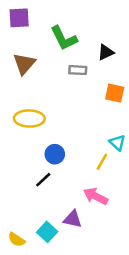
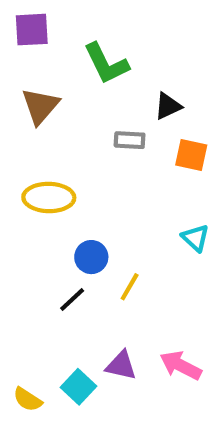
black triangle: (106, 52) -> (168, 106), moved
gray rectangle: (78, 70) -> (130, 140), moved
yellow line: (102, 162) -> (130, 287), moved
pink arrow: (96, 196) -> (181, 365), moved

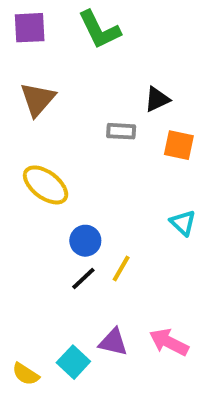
green L-shape: (106, 64) -> (99, 30), moved
yellow ellipse: (49, 197) -> (46, 185), turned 36
black line: (72, 300) -> (83, 279), moved

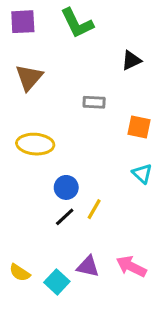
black triangle: (157, 99) -> (131, 60), moved
orange square: (179, 145) -> (139, 127), moved
yellow ellipse: (46, 185) -> (35, 144), turned -33
yellow semicircle: (26, 374) -> (20, 273), moved

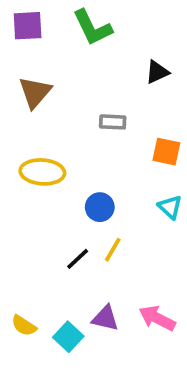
blue circle: (66, 187) -> (100, 207), moved

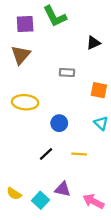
purple square: (28, 26) -> (25, 24), moved
yellow line: (113, 250) -> (79, 154), moved, turned 64
pink arrow: (157, 318) -> (93, 201), moved

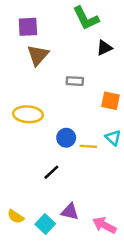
green L-shape: (55, 16) -> (86, 18), moved
brown triangle: (21, 55) -> (38, 55), moved
yellow line: (79, 154) -> (88, 146), moved

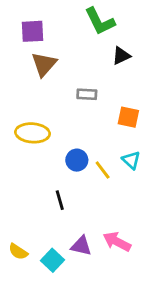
yellow line: (88, 146) -> (103, 170), turned 49
black line: (51, 172) -> (60, 200), turned -63
pink arrow: (104, 225) -> (117, 242), moved

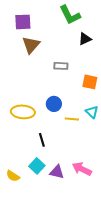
yellow ellipse: (32, 133) -> (23, 112), moved
blue circle: (77, 160) -> (54, 104), moved
yellow line: (103, 170) -> (72, 119), turned -48
cyan square: (53, 260) -> (37, 166), moved

